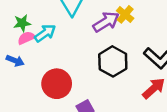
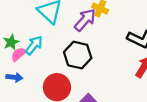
black hexagon: (113, 61) -> (78, 55), moved

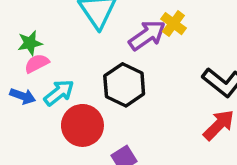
cyan arrow: (34, 45) -> (59, 93), moved

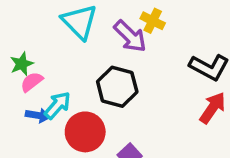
purple arrow: (147, 35) -> (130, 36), turned 90
blue arrow: (23, 96) -> (38, 115), moved

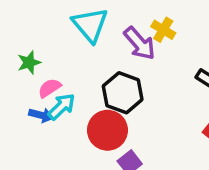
pink semicircle: (32, 82) -> (49, 88), moved
red circle: (85, 132) -> (107, 130), moved

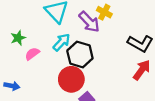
cyan arrow: (61, 107) -> (62, 42), moved
blue arrow: (41, 115) -> (12, 86), moved

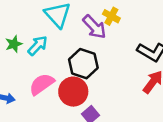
cyan arrow: (62, 42) -> (38, 46), moved
pink semicircle: (32, 54) -> (42, 84), moved, size x1.5

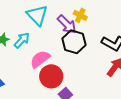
black hexagon: (83, 64) -> (74, 42), moved
pink semicircle: (42, 84) -> (40, 59), moved

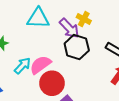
cyan triangle: (37, 15) -> (38, 18), turned -45
cyan arrow: (22, 40) -> (22, 66), moved

